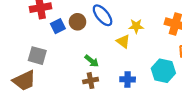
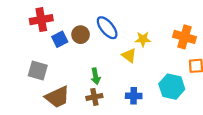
green arrow: (92, 61) -> (96, 76), turned 40
brown trapezoid: (24, 81) -> (57, 97), moved

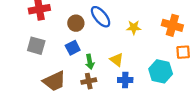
blue square: (60, 39) -> (73, 48), moved
yellow triangle: (129, 55) -> (117, 60), moved
gray square: (38, 70) -> (36, 46), moved

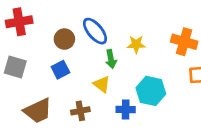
yellow triangle: (117, 60) -> (102, 84), moved
green arrow: (90, 62) -> (111, 59), moved
cyan hexagon: (161, 71) -> (151, 91), moved

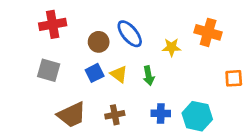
orange cross: (184, 42) -> (208, 32), moved
green arrow: (111, 59) -> (149, 76), moved
yellow triangle: (102, 84) -> (119, 74), moved
cyan hexagon: (151, 91) -> (197, 116), moved

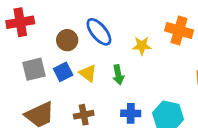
gray square: (49, 70) -> (34, 69), moved, turned -30

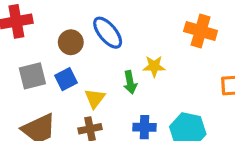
yellow star: (142, 46) -> (154, 66), moved
yellow triangle: (88, 73) -> (95, 98), moved, turned 30

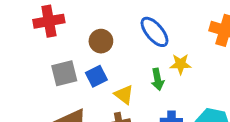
blue ellipse: (108, 33) -> (155, 32), moved
yellow triangle: (95, 98) -> (124, 95), turned -30

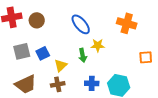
brown circle: (101, 41) -> (37, 20), moved
yellow triangle: (124, 95) -> (61, 65), turned 40

